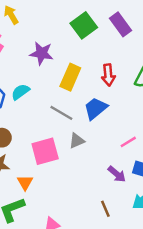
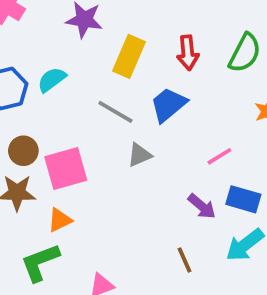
pink square: (45, 151) -> (66, 169), moved
orange triangle: (25, 182) -> (60, 220), turned 35

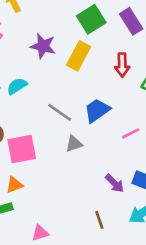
red arrow: (188, 53) -> (122, 65), moved
yellow rectangle: (129, 56) -> (79, 56), moved
pink line: (219, 156) -> (131, 133), moved

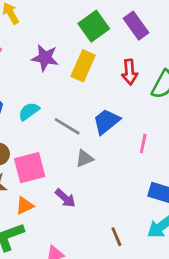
cyan semicircle: (17, 86) -> (29, 111), moved
pink line: (131, 133) -> (143, 144), turned -48
purple arrow: (115, 183) -> (65, 198), moved

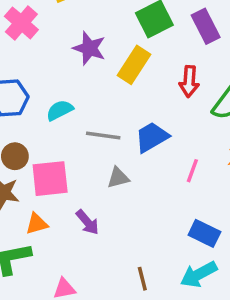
gray line: (67, 126) -> (103, 136), turned -32

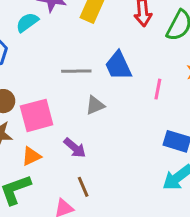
cyan semicircle: (60, 110) -> (27, 22), moved
blue trapezoid: (152, 137) -> (118, 66), turned -76
brown line: (142, 279) -> (83, 187), moved

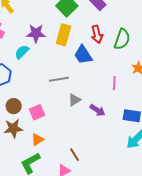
blue trapezoid: (118, 66) -> (83, 55), moved
pink square: (37, 115) -> (37, 112), size x0.7
purple arrow: (75, 148) -> (97, 110), moved

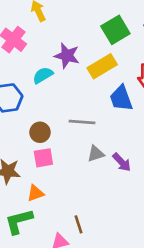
yellow rectangle: (64, 35) -> (102, 66), turned 30
brown circle: (14, 106) -> (40, 132), moved
purple arrow: (97, 110) -> (122, 162), moved

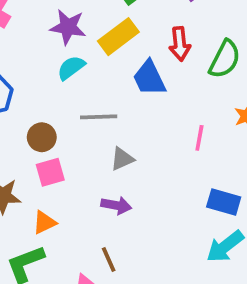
cyan semicircle: (43, 75) -> (71, 68), moved
purple arrow: (122, 162) -> (116, 205), moved, turned -30

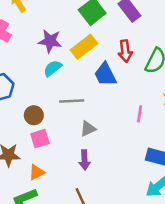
purple arrow: (116, 205) -> (85, 160), turned 78

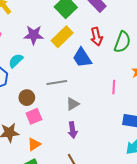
cyan semicircle: (53, 68) -> (16, 61), moved

